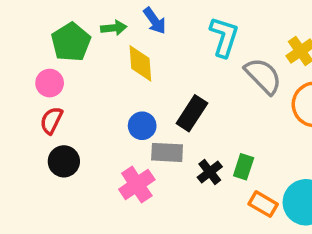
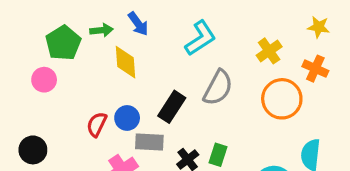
cyan L-shape: (224, 37) -> (200, 38), turned 39
gray semicircle: (263, 76) -> (218, 88), moved, turned 72
red semicircle: (51, 120) -> (97, 124), moved
black circle: (64, 161) -> (33, 150), moved

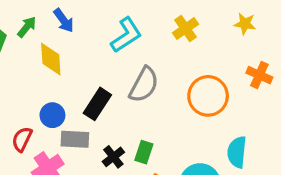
green arrow: (102, 30) -> (27, 27), turned -45
yellow cross: (269, 51) -> (186, 29), moved
orange cross: (315, 69) -> (259, 75), moved
red semicircle: (97, 124) -> (22, 139), moved

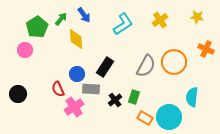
gray semicircle: (144, 85) -> (146, 66), moved
red semicircle: (22, 139) -> (58, 89), turned -49

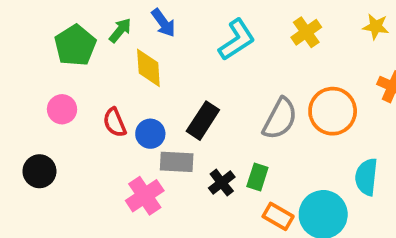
pink circle: (25, 50) -> (62, 109), moved
red semicircle: (58, 89) -> (115, 122), moved

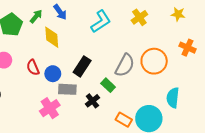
green rectangle: (257, 177) -> (108, 85), moved, turned -64

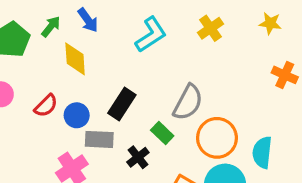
orange circle: (154, 61) -> (217, 138), moved
red semicircle: (33, 67) -> (46, 106), turned -112

